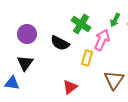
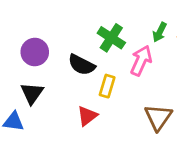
yellow rectangle: (87, 58) -> (107, 86), moved
red triangle: (70, 87) -> (87, 116), moved

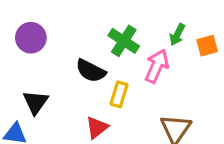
purple circle: (35, 52) -> (31, 38), moved

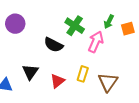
yellow rectangle: (119, 94) -> (83, 74), moved
black triangle: (36, 102) -> (30, 72), moved

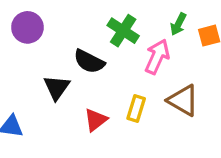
black triangle: (30, 72) -> (57, 87), moved
brown triangle: (108, 82) -> (183, 100), moved, turned -35

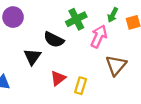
green cross: (123, 31) -> (76, 19), turned 30
brown triangle: (183, 100) -> (116, 65), turned 40
yellow rectangle: (136, 108) -> (81, 86), moved

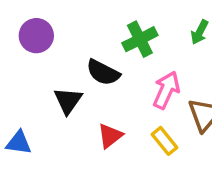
pink arrow: (99, 36) -> (166, 90), moved
yellow rectangle: (81, 86) -> (164, 141), moved, turned -56

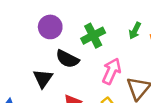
purple circle: (36, 36) -> (50, 27), moved

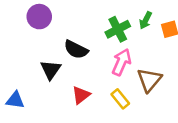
purple circle: (50, 27) -> (39, 17), moved
green cross: (93, 36) -> (118, 29), moved

